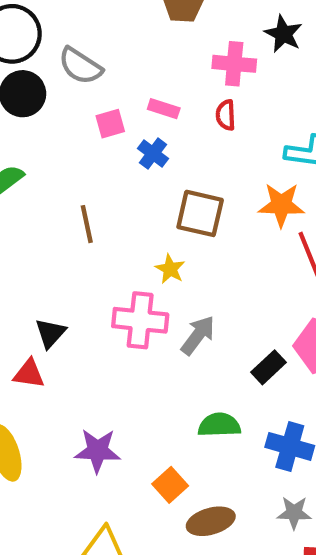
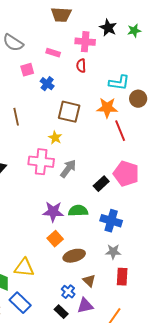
pink rectangle: (164, 109) -> (53, 53), moved
purple star: (97, 451) -> (53, 212), moved

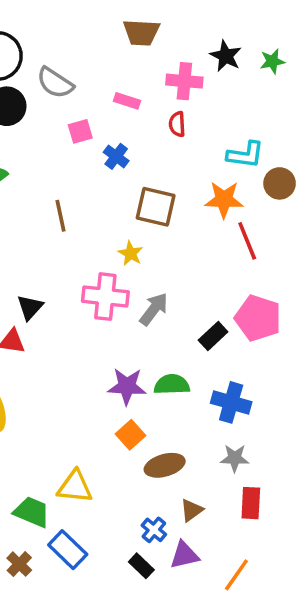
brown triangle: (89, 281) -> (192, 510), turned 40

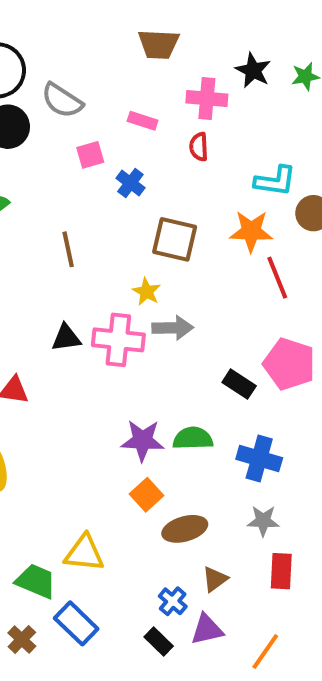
black triangle: (30, 307) -> (66, 338), moved, turned 40
gray arrow: (154, 309) -> (173, 328), moved, turned 52
black rectangle: (213, 336) -> (239, 384), turned 76

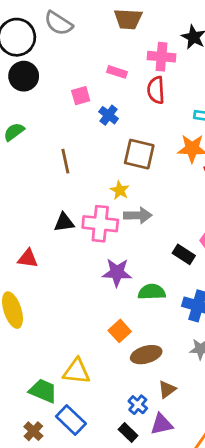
gray semicircle: (62, 101) -> (58, 23), moved
red semicircle: (199, 147) -> (156, 90), size x1.4
purple star: (143, 440) -> (117, 272), moved

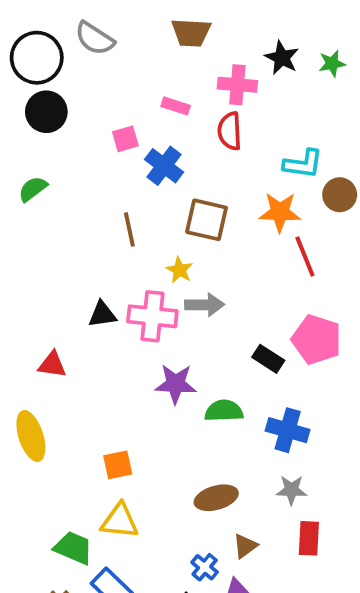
blue cross: (109, 115) -> (164, 166), size x1.4
brown line: (65, 161) -> (129, 229), moved
orange square: (120, 331) -> (118, 465), moved, turned 30

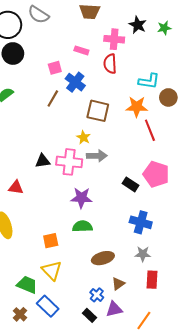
brown line: (129, 229) -> (53, 99), moved, turned 42
green semicircle: (224, 411) -> (82, 226), moved
yellow triangle: (120, 521) -> (52, 270), turned 40

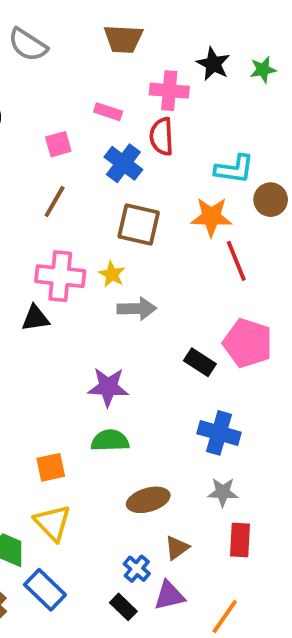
blue cross: (75, 82) -> (123, 163), moved
pink cross: (69, 162) -> (60, 276), moved

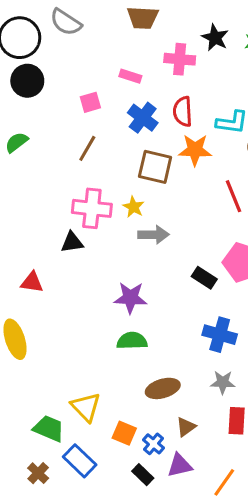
red semicircle: (162, 137) -> (183, 112), moved
orange star: (211, 217) -> (195, 150), moved
orange square: (51, 467) -> (124, 433), moved, turned 35

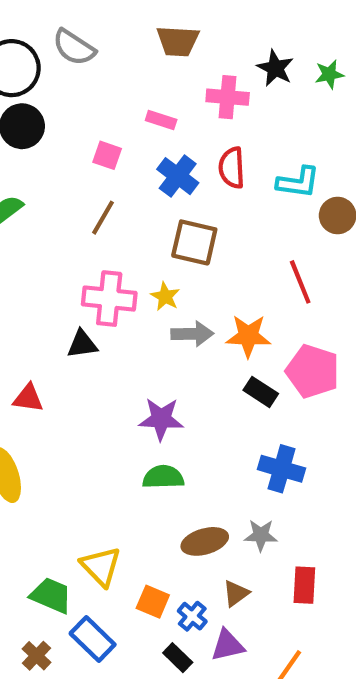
pink square: (90, 102) -> (107, 155), turned 35
orange star: (195, 150) -> (248, 336), moved
gray star: (223, 382) -> (261, 535), moved

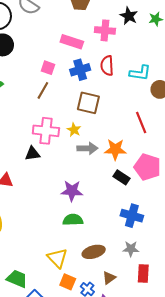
pink rectangle: (161, 120) -> (72, 42), size x1.5
pink square: (107, 155) -> (48, 68), moved
blue cross: (178, 176) -> (80, 70), turned 36
gray star: (261, 535) -> (131, 249), moved
yellow triangle: (101, 566) -> (57, 258), moved

